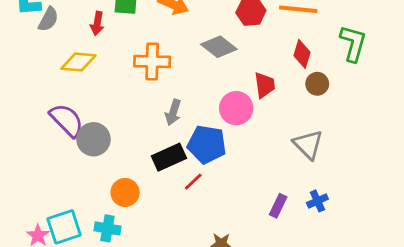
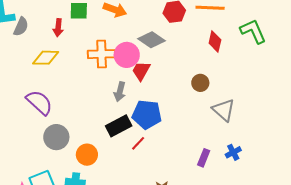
green L-shape: (353, 43) -> (253, 31), turned -36
brown circle: (317, 84) -> (200, 83), moved
red trapezoid: (265, 85) -> (141, 71), moved, turned -140
pink circle: (236, 108) -> (127, 55), moved
gray circle: (93, 139) -> (56, 137), moved

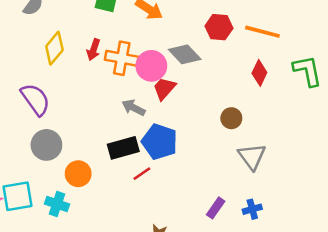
red arrow: (58, 28) -> (93, 50), moved
yellow diamond: (46, 58) -> (54, 48), turned -64
gray arrow: (120, 92) -> (134, 108), turned 90

